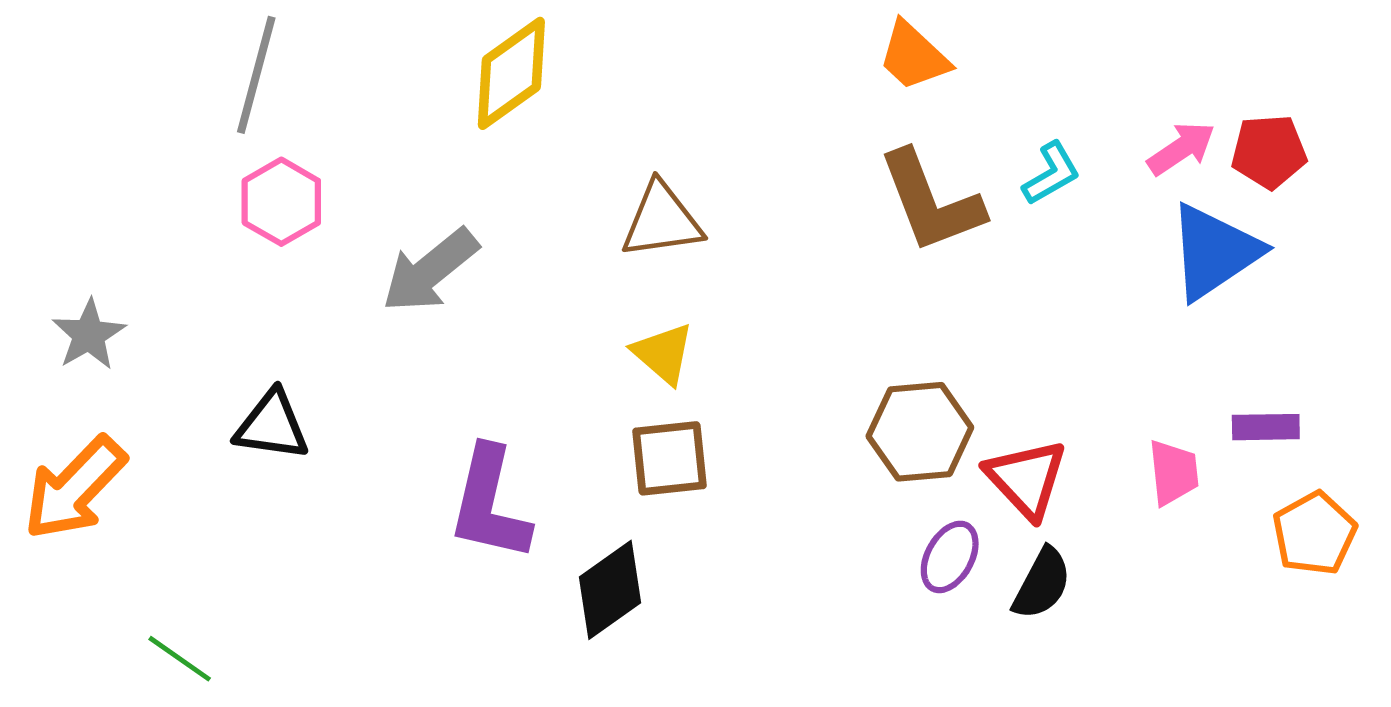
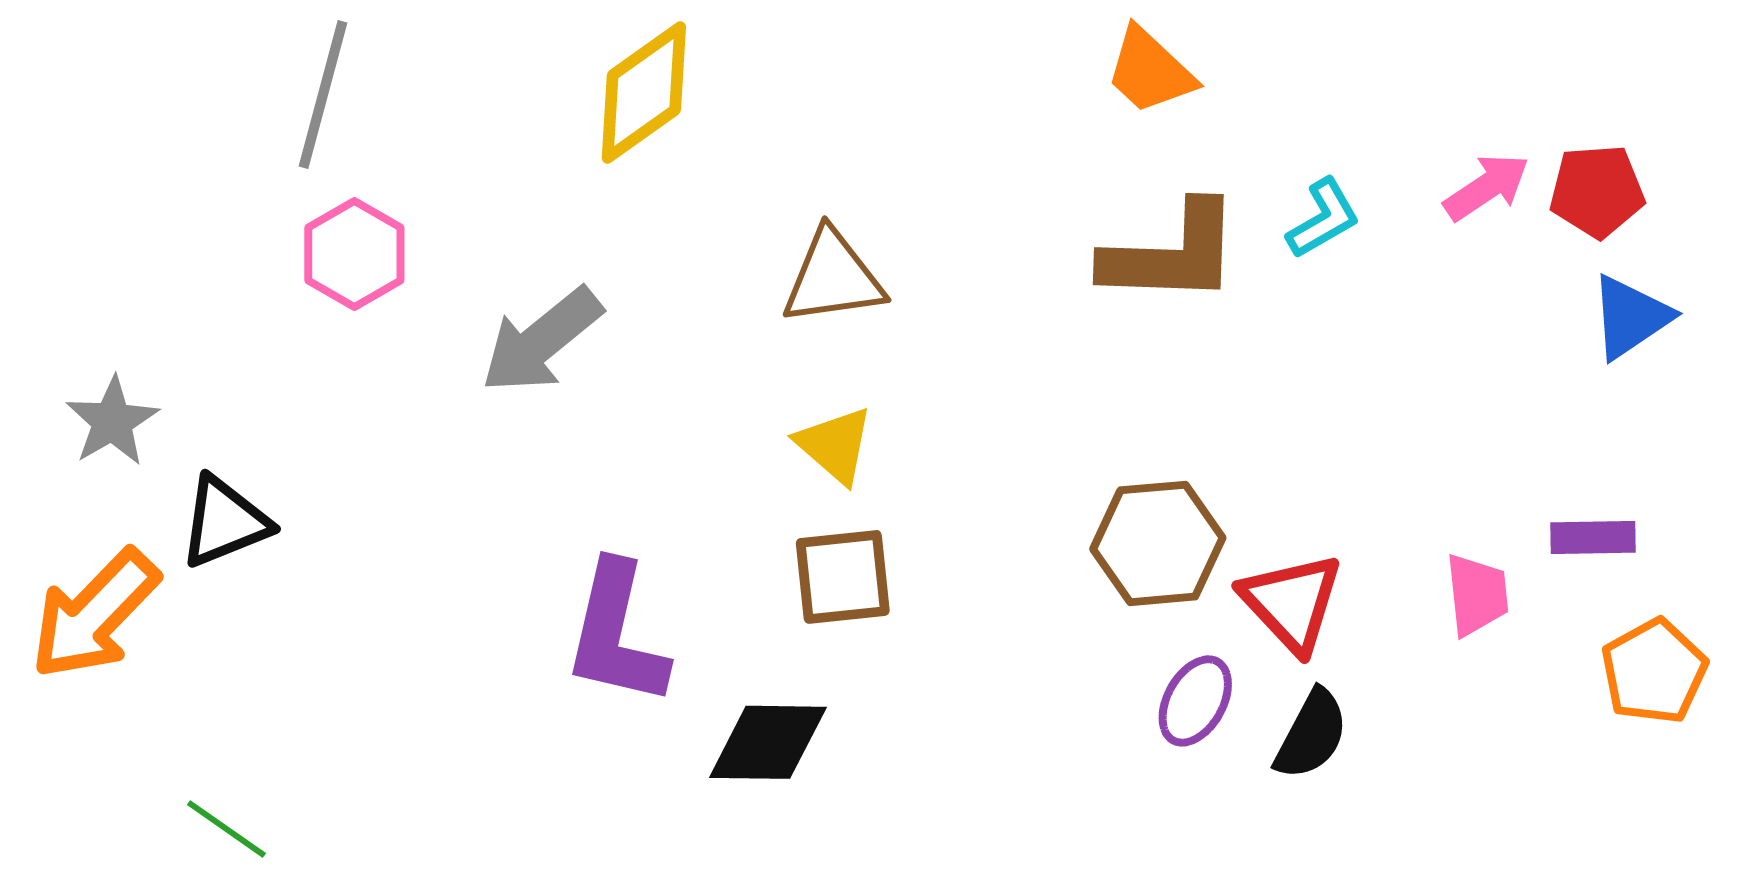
brown L-shape: (931, 202) -> (1172, 254), turned -67
blue triangle: (1214, 252) -> (1630, 317), moved, size x0.7
black triangle: (272, 425) -> (224, 522), moved, turned -30
black diamond: (610, 590) -> (768, 742), turned 36

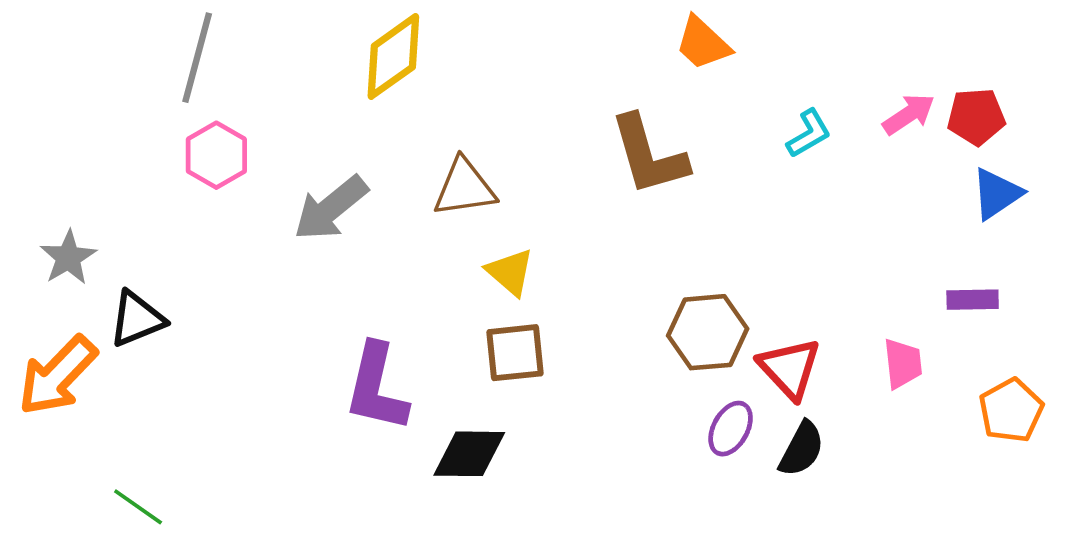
brown L-shape: (1172, 254) -> (649, 155), moved, turned 72
brown triangle: (833, 278) -> (464, 188), moved
purple rectangle: (1593, 538) -> (973, 300), moved

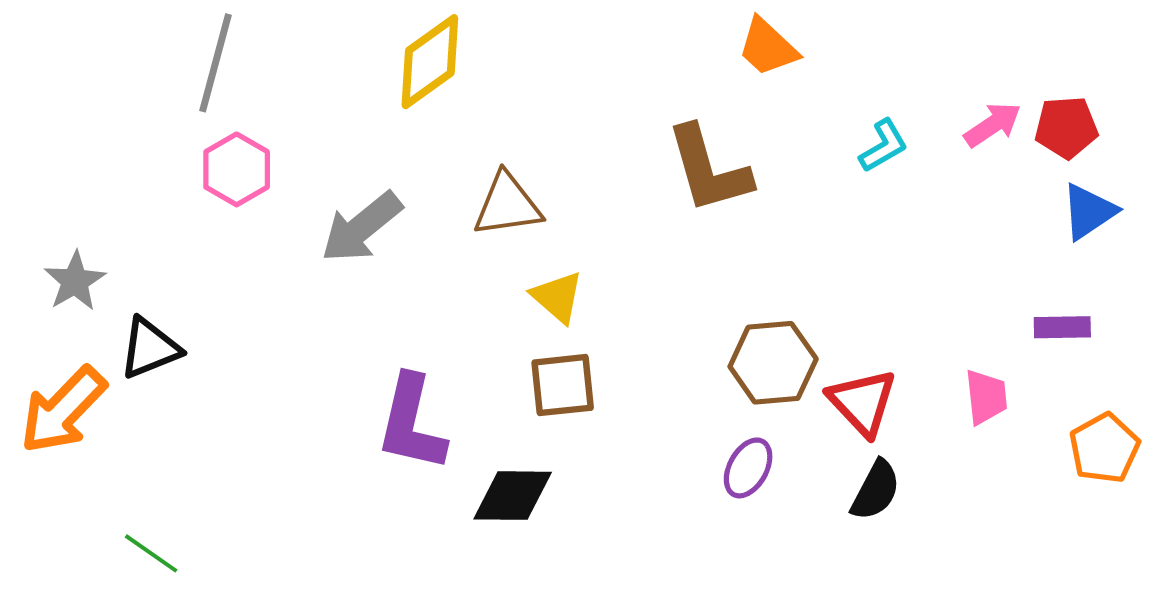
purple ellipse: (731, 429) -> (748, 468), moved

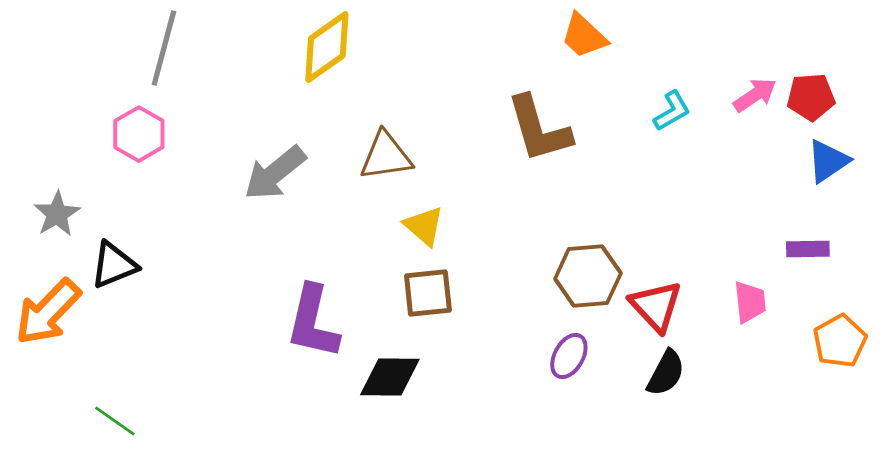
pink hexagon: (237, 169) -> (139, 134), moved

